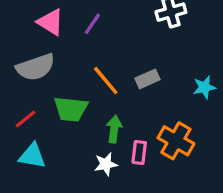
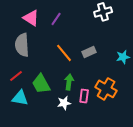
gray semicircle: (36, 67) -> (22, 45), turned 105
green trapezoid: (71, 109) -> (41, 84), moved, turned 55

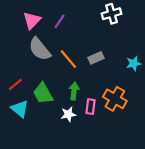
pink triangle: (31, 18) -> (32, 20), turned 42
gray semicircle: (22, 45) -> (40, 49), moved, turned -35
cyan triangle: (20, 98) -> (20, 109), turned 30

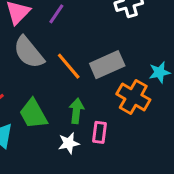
gray rectangle: (96, 58) -> (107, 65), size x1.5
orange cross: (115, 99) -> (133, 97), moved

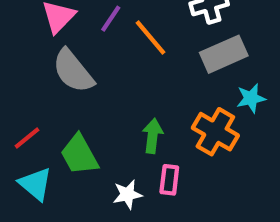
gray rectangle: (107, 65) -> (224, 54), moved
orange line: (69, 66) -> (151, 37), moved
green arrow: (76, 111) -> (153, 136), moved

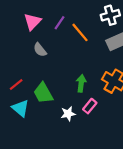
gray semicircle: (73, 71) -> (40, 50), size x0.6
pink rectangle: (169, 180) -> (90, 106), turned 32

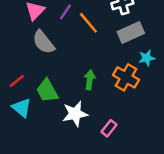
gray semicircle: (40, 50) -> (44, 42), size x1.5
pink rectangle: (90, 106) -> (109, 128), moved
white star: (68, 114) -> (75, 114), size x1.5

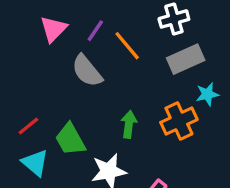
gray semicircle: (44, 42) -> (87, 71), moved
orange cross: (126, 77) -> (179, 121), turned 35

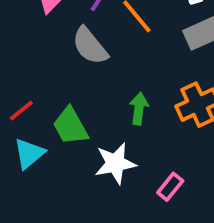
cyan triangle: (35, 163) -> (29, 154), turned 40

